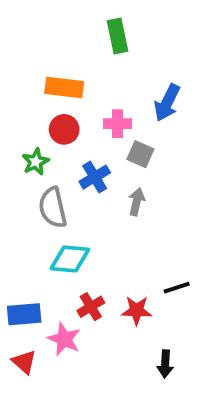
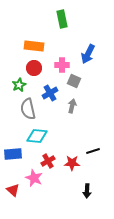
blue rectangle: (24, 314) -> (13, 154), moved

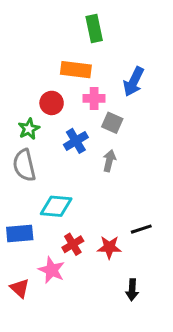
orange rectangle: (34, 46) -> (76, 70), moved
gray semicircle: (28, 109) -> (24, 165), moved

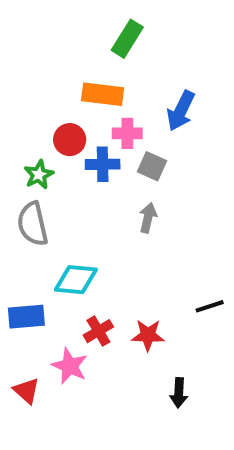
green rectangle: (94, 29) -> (127, 39), turned 44
blue cross: (76, 141) -> (103, 164), moved, turned 30
black line: (141, 229) -> (210, 306), moved

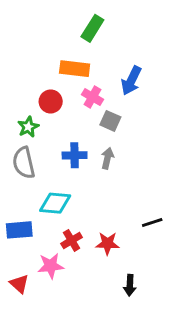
pink cross: (127, 133) -> (92, 97), turned 30
blue cross: (103, 164) -> (75, 155), moved
pink star: (70, 366) -> (51, 266), turned -30

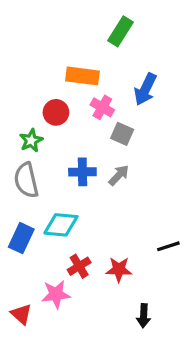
green rectangle: (92, 28) -> (120, 31), moved
gray arrow: (107, 158) -> (119, 175), turned 30
blue rectangle: (19, 230) -> (21, 238), moved, turned -60

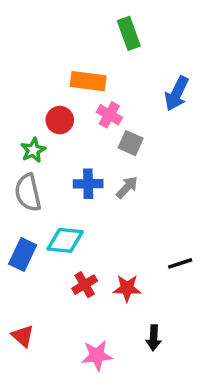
green rectangle: (120, 31) -> (129, 33), turned -52
blue arrow: (145, 89) -> (177, 94), moved
pink star: (56, 294) -> (97, 355), moved

